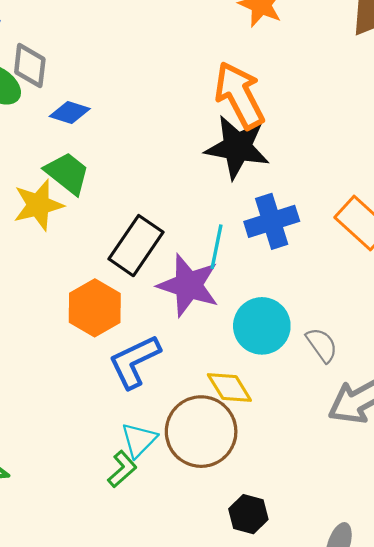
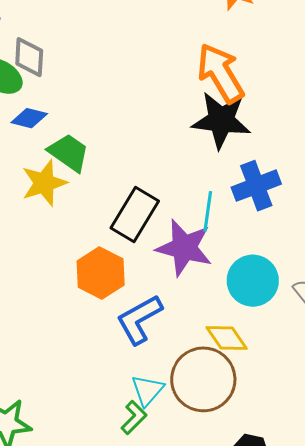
blue diamond: (70, 112) -> (29, 118), moved

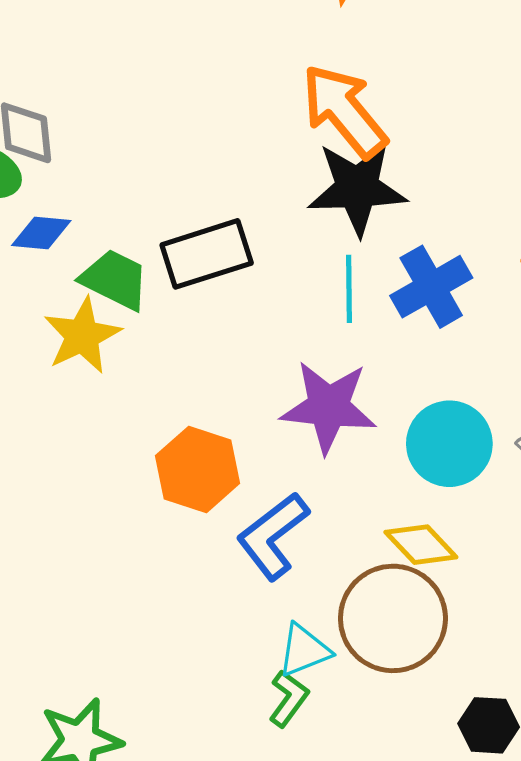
cyan line: (208, 211) -> (349, 289), moved
black rectangle: (135, 214) -> (207, 254), moved, turned 50
cyan triangle: (147, 390) -> (304, 650), turned 36

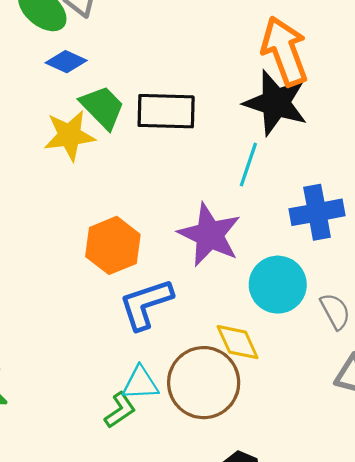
blue cross: (431, 287) -> (317, 212), moved

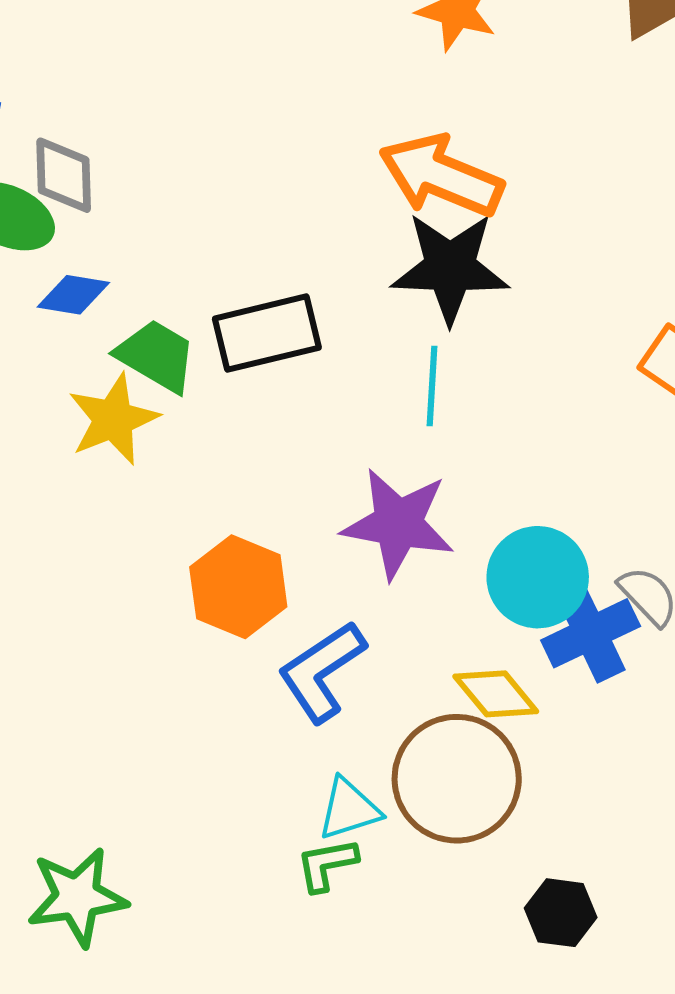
orange arrow: (285, 51) -> (441, 176), turned -32
blue cross: (317, 212) -> (591, 633), moved
green L-shape: (120, 410) -> (327, 865), turned -141

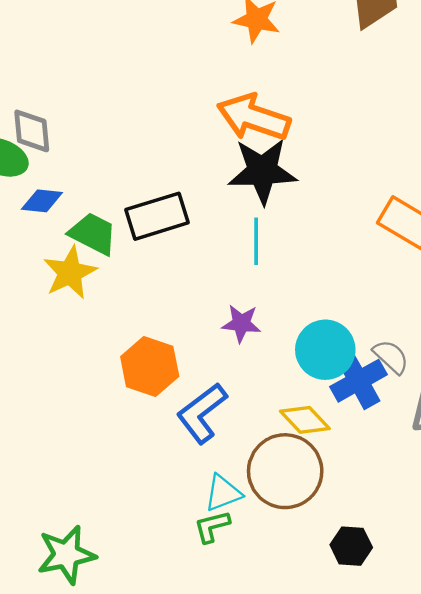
purple star: (398, 524) -> (241, 323), size x0.6

